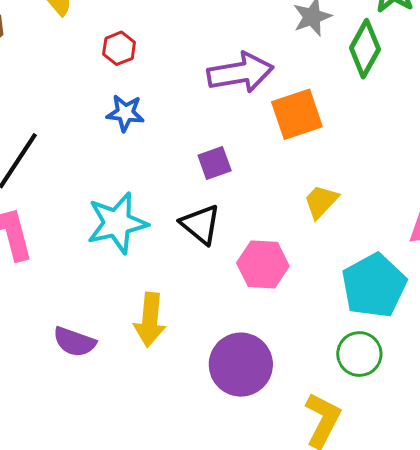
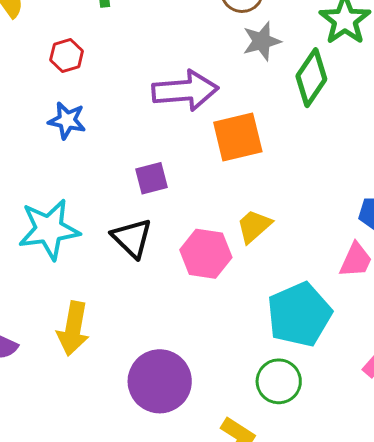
pink hexagon: (263, 264) -> (206, 254), moved

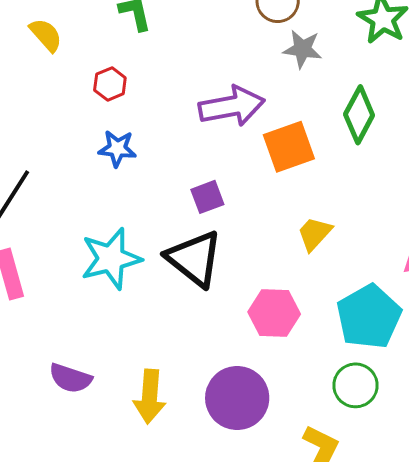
gray star: (262, 41) -> (302, 49), turned 30
green diamond: (311, 78) -> (359, 115), moved
black triangle: (132, 238) -> (194, 259), size x1.4
pink hexagon: (206, 254) -> (274, 313), moved
yellow arrow: (73, 329) -> (150, 397), moved

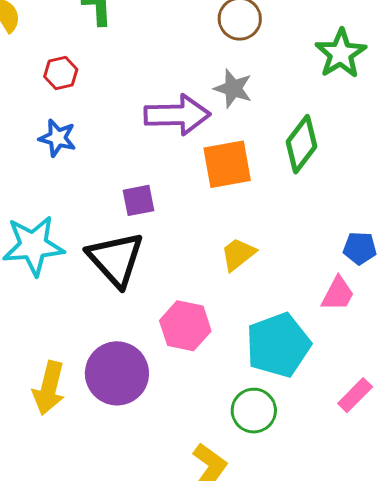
gray star: (302, 49) -> (233, 88), moved
purple circle: (237, 398) -> (117, 373), moved

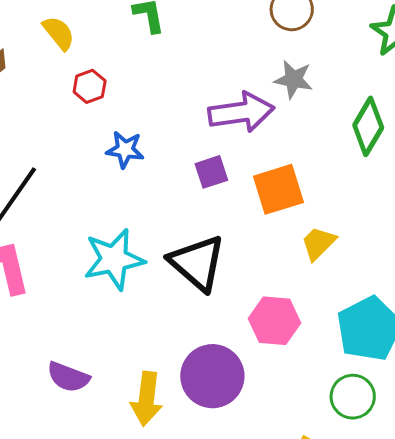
red hexagon: (61, 73) -> (90, 86), moved
orange square: (227, 164) -> (278, 189), moved
purple square: (138, 200) -> (211, 172), moved

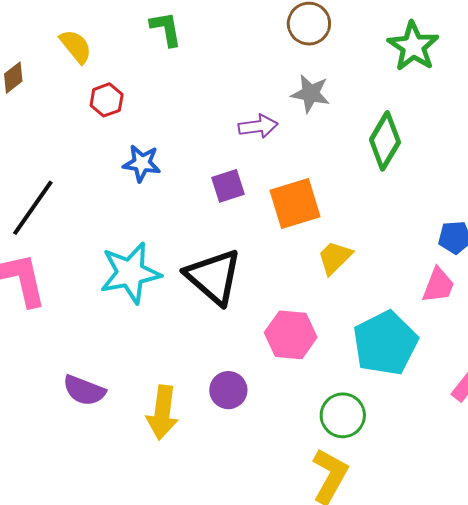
purple arrow: (241, 112) -> (258, 126), size x0.6
purple circle: (212, 376) -> (228, 390), size x0.6
green circle: (353, 397) -> (343, 415), moved

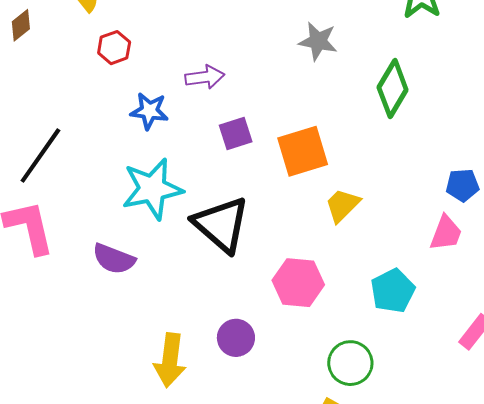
purple arrow: (258, 126) -> (205, 77), moved
cyan star: (130, 273) -> (152, 189), moved
cyan pentagon: (385, 343) -> (393, 291), size x0.7
purple semicircle: (84, 390) -> (114, 259), moved

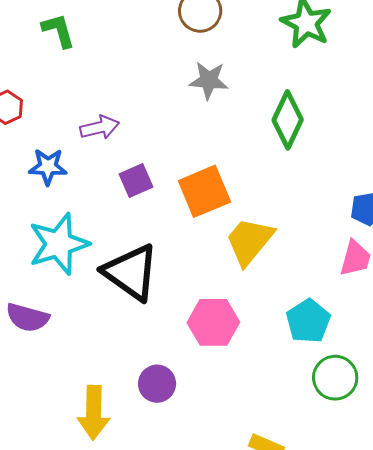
yellow trapezoid: (342, 205) -> (250, 241), size x1.4
green circle: (350, 363) -> (335, 378), moved

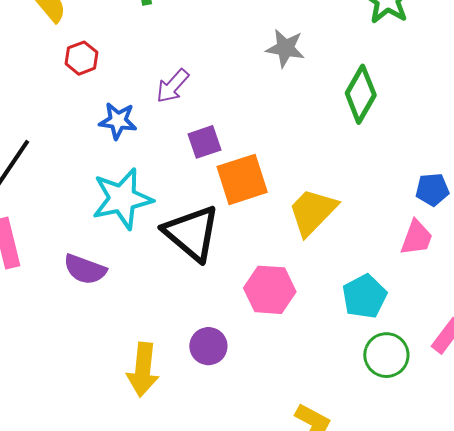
purple arrow: (100, 127) -> (173, 86), turned 141
orange square: (204, 191) -> (242, 179), moved

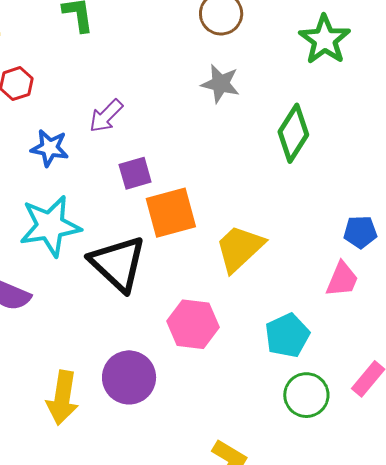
purple circle: (208, 346) -> (129, 377), size x1.4

